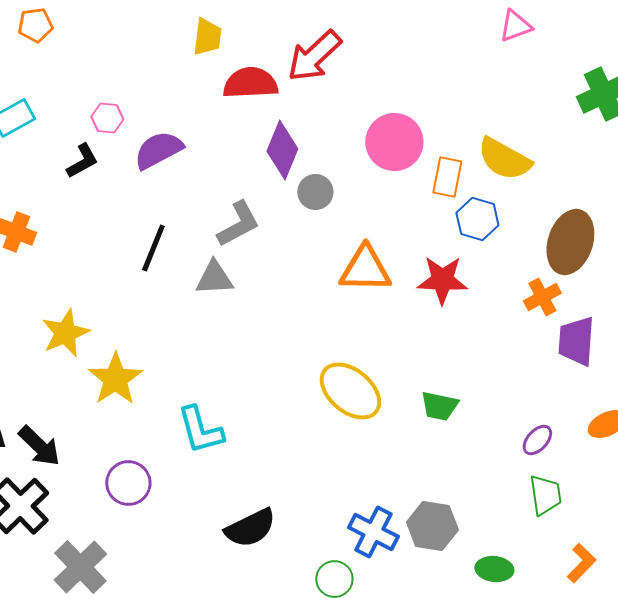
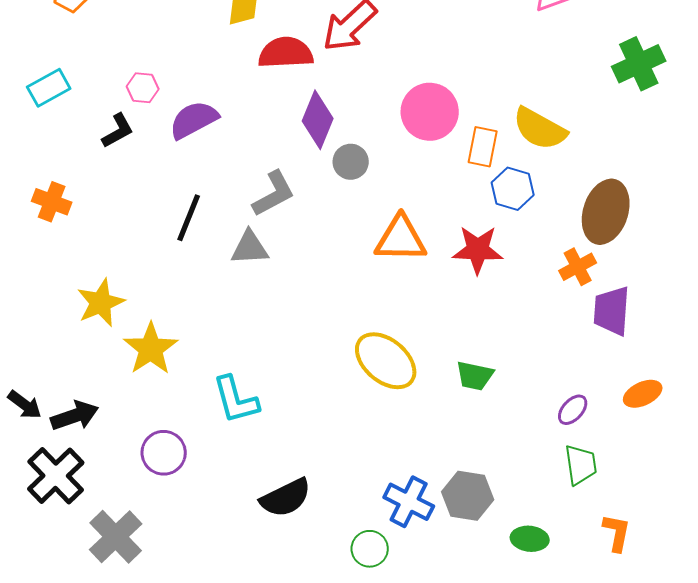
black arrow: (39, 446) -> (75, 416), turned -63
orange L-shape: (581, 563) -> (617, 533), turned -33

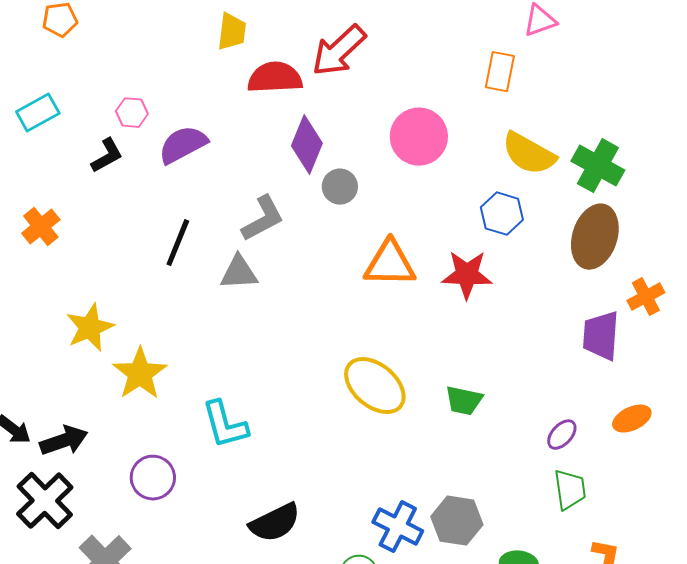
green cross: (639, 64) -> (598, 166), moved, turned -36
orange rectangle: (483, 147) -> (500, 72), moved
orange cross: (52, 202) -> (41, 227), turned 30
orange cross: (578, 267) -> (646, 297), moved

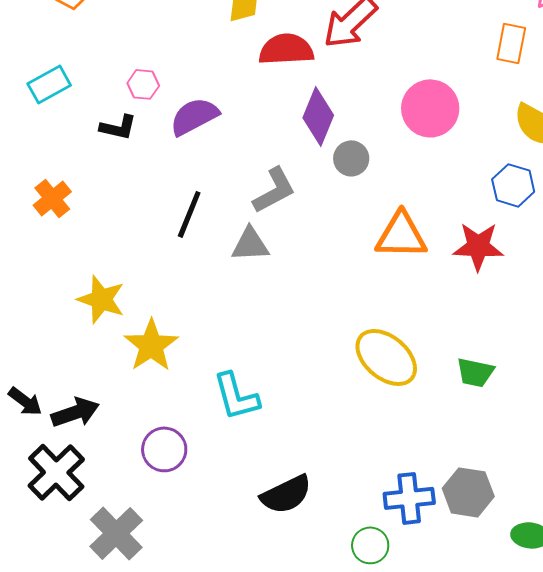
black L-shape: (107, 156) -> (118, 127), turned 42
yellow star: (90, 328) -> (101, 299), turned -30
blue cross: (398, 527) -> (409, 498), turned -33

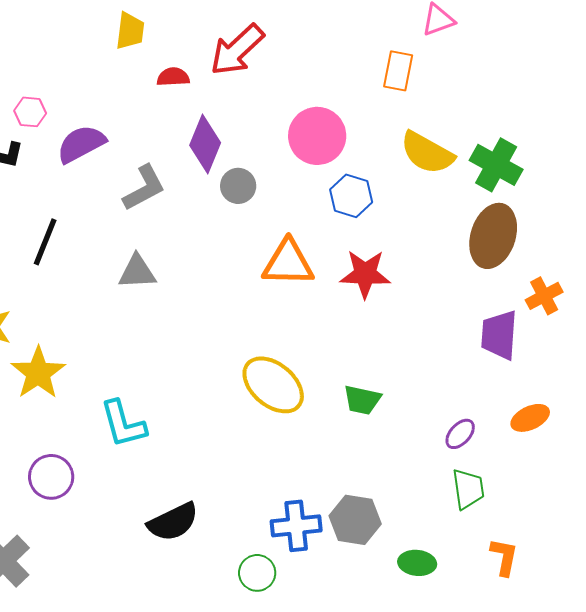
red semicircle: (286, 49) -> (173, 77), size x0.6
blue hexagon: (513, 185) -> (351, 196), moved
gray L-shape: (274, 190) -> (144, 188), moved
black line: (189, 214) -> (45, 242), moved

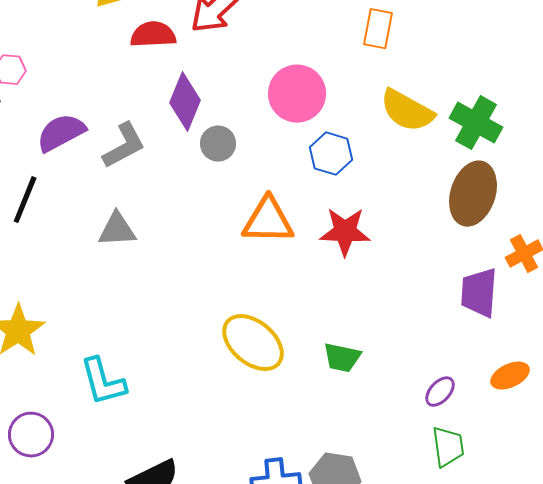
red semicircle: (173, 77) -> (153, 35), size x1.4
purple semicircle: (81, 144) -> (61, 133), moved

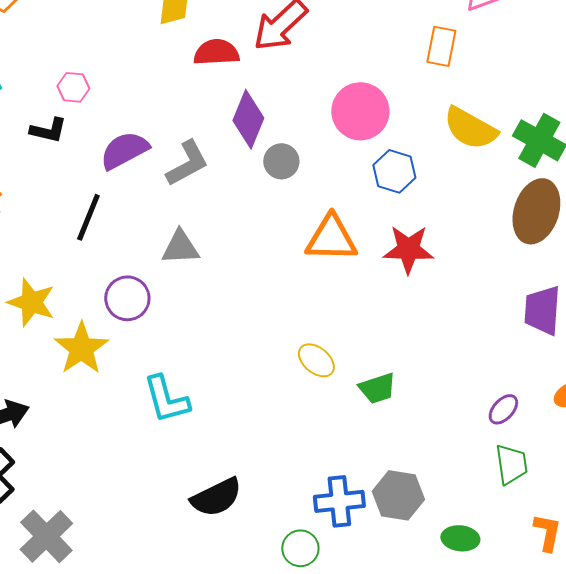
yellow ellipse: (253, 343) -> (316, 360), size x0.6
green trapezoid: (342, 358) -> (377, 388), moved, turned -30
purple circle: (31, 435) -> (127, 298), moved

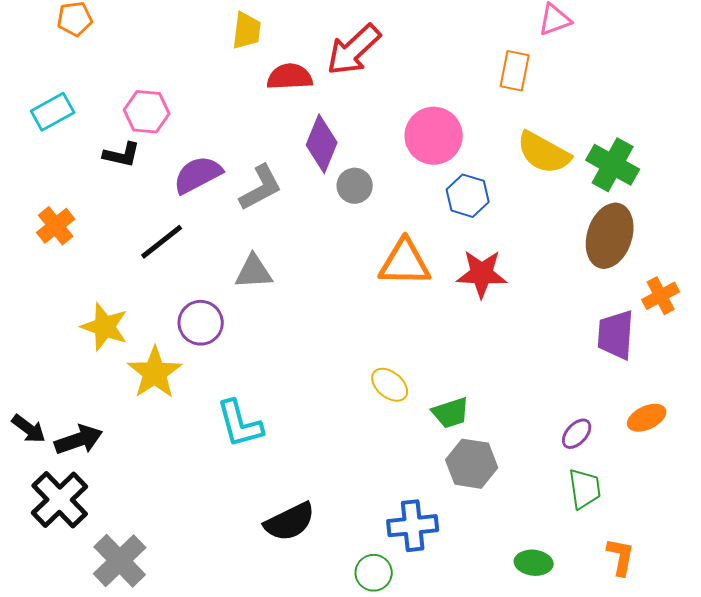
pink hexagon: (73, 87) -> (147, 112), size x1.4
black line: (88, 217) -> (162, 242), turned 30
gray hexagon: (398, 495) -> (472, 464), moved

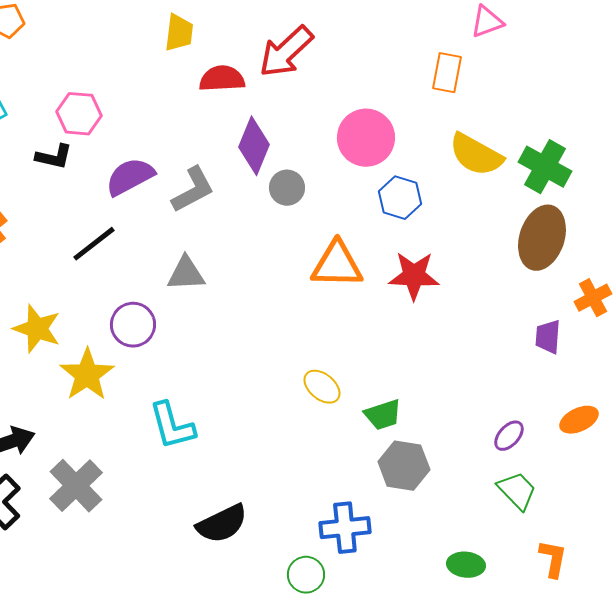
purple trapezoid: (616, 335) -> (548, 337), size x0.7
green trapezoid: (585, 489) -> (517, 491), turned -36
gray cross: (120, 561) -> (76, 486), moved

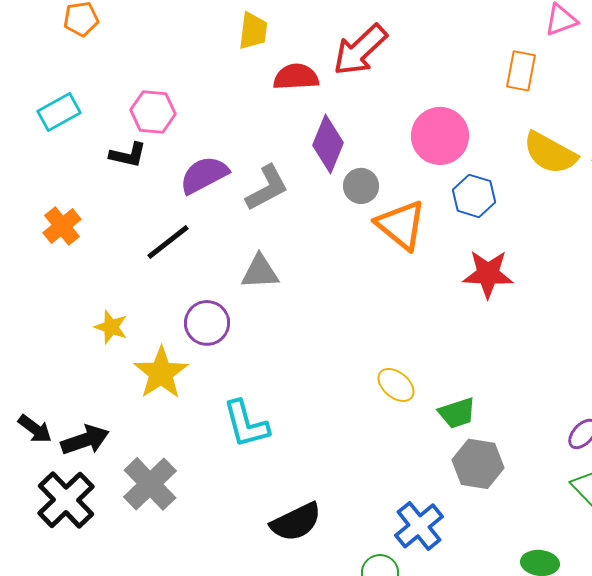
orange triangle: (337, 265) -> (401, 225), moved, turned 38
yellow star: (37, 329) -> (111, 327), size x0.7
blue cross: (345, 528) -> (419, 526), turned -33

